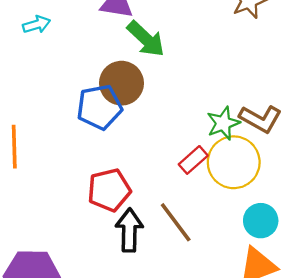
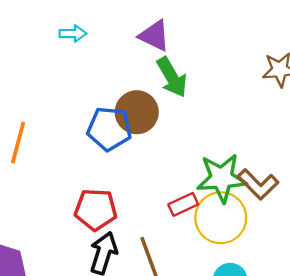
green star: (223, 123) -> (222, 178), size x1.5

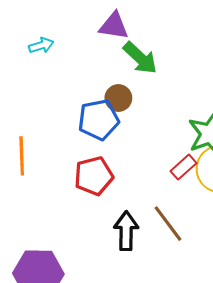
brown circle: (137, 112) -> (118, 98), size x0.7
red pentagon: (96, 209) -> (94, 176), moved

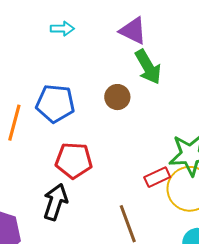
blue pentagon: (99, 120) -> (55, 103), moved
black arrow: (126, 231) -> (55, 202), moved

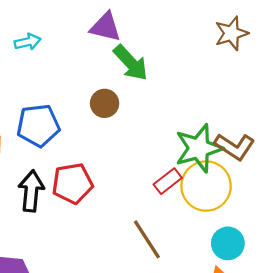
black arrow: (55, 202) -> (31, 191), moved

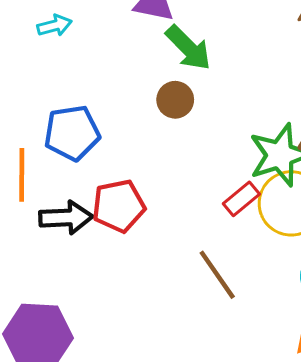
brown circle: (105, 103) -> (175, 100), moved
black arrow: (31, 191) -> (66, 218), turned 84

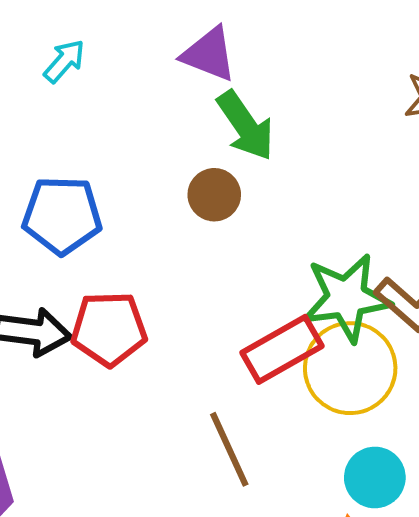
cyan arrow: (54, 26) -> (64, 61), turned -44
red rectangle: (241, 199) -> (282, 349), size x1.5

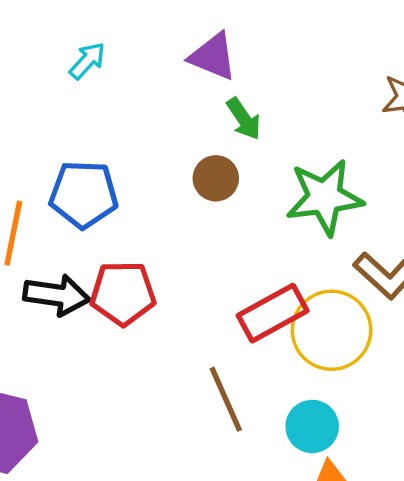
green arrow: (245, 126) -> (244, 119), size x0.7
green star: (347, 298) -> (325, 197), moved
cyan circle: (375, 477) -> (312, 426), moved

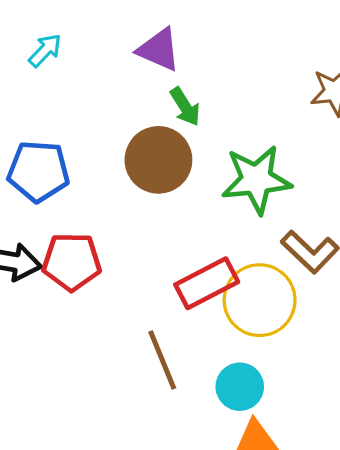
brown circle: (216, 178) -> (158, 160), size x1.6

